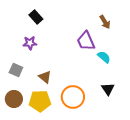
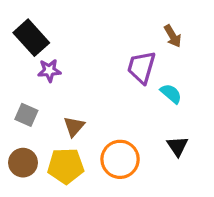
black rectangle: (36, 17) -> (31, 38), moved, size x1.5
purple trapezoid: (86, 41) -> (141, 67), turned 40
brown triangle: (45, 77) -> (74, 126), turned 32

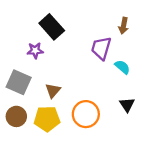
brown arrow: (173, 36) -> (124, 26), turned 42
black rectangle: (31, 38) -> (52, 27), moved
gray square: (26, 115) -> (19, 82), size x1.5

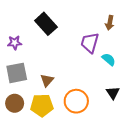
purple star: (35, 50) -> (15, 43), moved
gray square: (19, 82) -> (17, 73), turned -35

